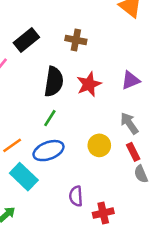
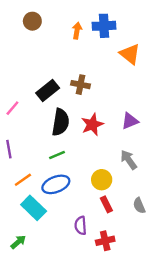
black rectangle: (26, 40) -> (48, 90), moved
green line: (50, 118) -> (57, 155), turned 35
red rectangle: (133, 152) -> (106, 204), moved

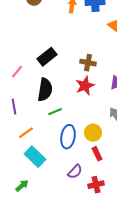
brown cross: (81, 85) -> (88, 63), moved
black semicircle: (61, 122) -> (45, 90), moved
blue ellipse: (56, 184) -> (68, 137), moved, turned -60
purple semicircle: (81, 226) -> (75, 172), turned -133

